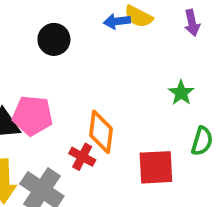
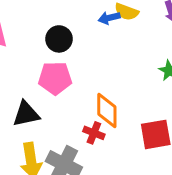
pink pentagon: (32, 116) -> (55, 78), moved

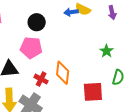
red cross: (94, 133) -> (41, 79), moved

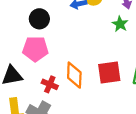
green star: (106, 51) -> (120, 24), moved
red square: (93, 92) -> (109, 73), moved

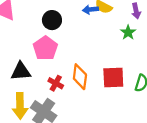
pink pentagon: (35, 49) -> (45, 48), turned 30

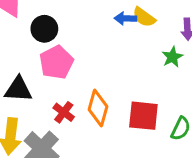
black circle: (52, 20) -> (44, 29), moved

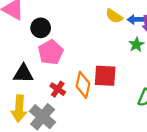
blue arrow: (125, 18) -> (136, 19), moved
red square: (143, 116) -> (105, 76), moved

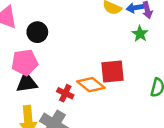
pink pentagon: (51, 52) -> (25, 62), moved, turned 30
orange diamond: (83, 85) -> (91, 85), turned -55

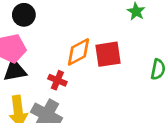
orange diamond: (91, 85) -> (78, 52), moved, turned -64

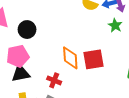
orange diamond: (78, 52) -> (70, 58), turned -65

